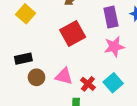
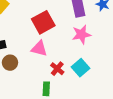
pink triangle: (64, 76) -> (39, 49), moved

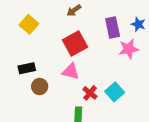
pink star: (81, 34) -> (129, 49), moved

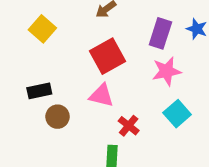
purple rectangle: (113, 28) -> (160, 33), turned 30
pink star: (129, 49) -> (166, 71), moved
cyan square: (115, 92) -> (177, 114), moved

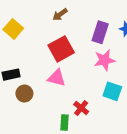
cyan square: (177, 114) -> (112, 91), turned -30
red cross: (129, 126) -> (81, 108), moved

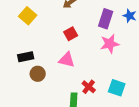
red square: (61, 49) -> (71, 34), size x0.6
cyan square: (112, 91) -> (117, 88), moved

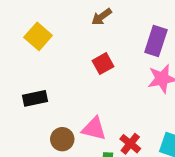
pink triangle: (67, 60) -> (94, 129), moved
brown circle: (38, 74) -> (62, 139), moved

